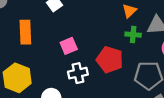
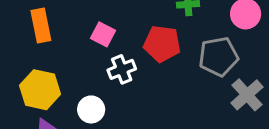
pink square: (69, 46) -> (103, 34), turned -30

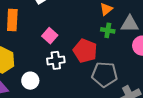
gray pentagon: (218, 57) -> (105, 74), moved

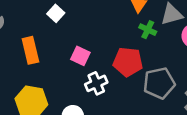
green cross: (108, 30) -> (148, 30), turned 32

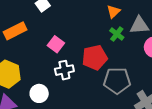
orange rectangle: (30, 50) -> (15, 31), turned 65
red pentagon: (128, 62) -> (95, 57), turned -30

